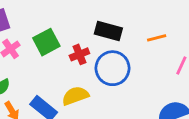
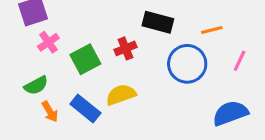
green square: (46, 42) -> (85, 59), moved
blue circle: (113, 68) -> (187, 64), moved

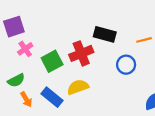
red cross: (126, 48) -> (81, 53), size x1.5
blue circle: (187, 64) -> (126, 65), size x0.7

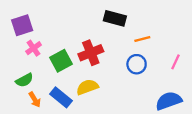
black rectangle: (105, 34) -> (115, 18), moved
orange line: (144, 40) -> (142, 39), moved

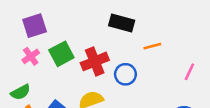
purple square: (22, 25) -> (35, 26), moved
green square: (61, 61) -> (61, 54), moved
blue circle: (137, 64) -> (125, 74), moved

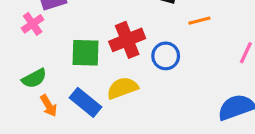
green square: (61, 54) -> (85, 53), moved, turned 30
pink cross: (31, 56) -> (33, 24), moved

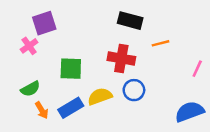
red cross: (127, 40) -> (121, 59), moved, turned 32
blue circle: (166, 56) -> (134, 90), moved
blue rectangle: (85, 102) -> (71, 108), turned -70

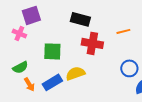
black rectangle: (130, 21) -> (80, 19), moved
pink cross: (29, 46) -> (19, 33), turned -32
blue circle: (134, 90) -> (129, 68), moved

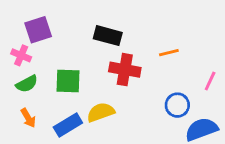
green semicircle: (20, 67) -> (27, 84), moved
orange arrow: (29, 84) -> (28, 118), moved

